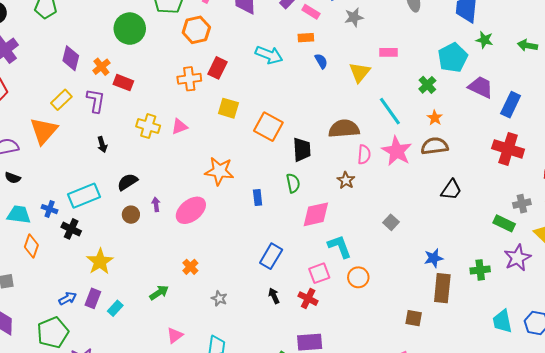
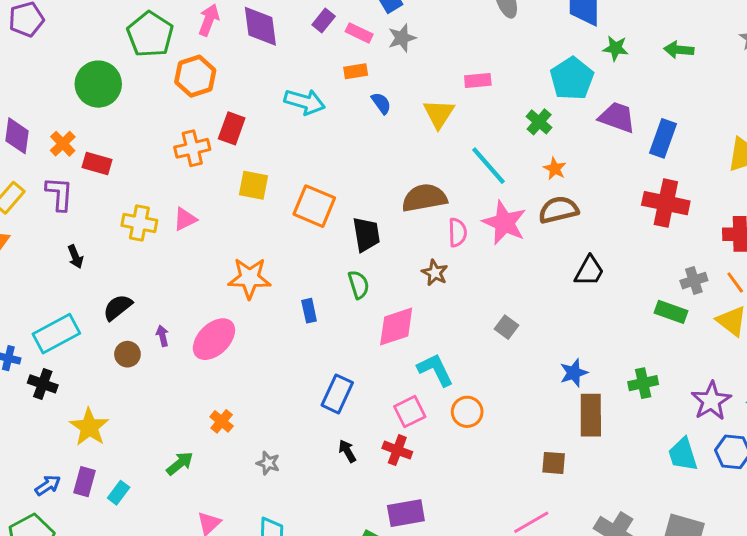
gray star: (354, 17) -> (402, 38), moved
purple star: (517, 258) -> (711, 401), moved

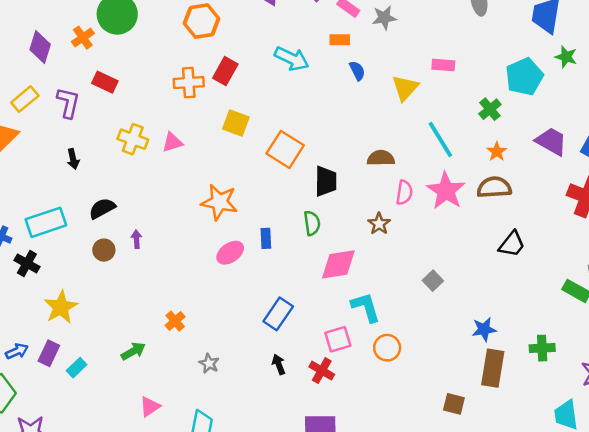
purple trapezoid: (617, 117) -> (551, 141), moved
orange cross: (63, 144) -> (83, 38), moved
brown semicircle: (424, 198) -> (381, 158), size x0.7
pink ellipse: (214, 339) -> (230, 253), moved, size x0.7

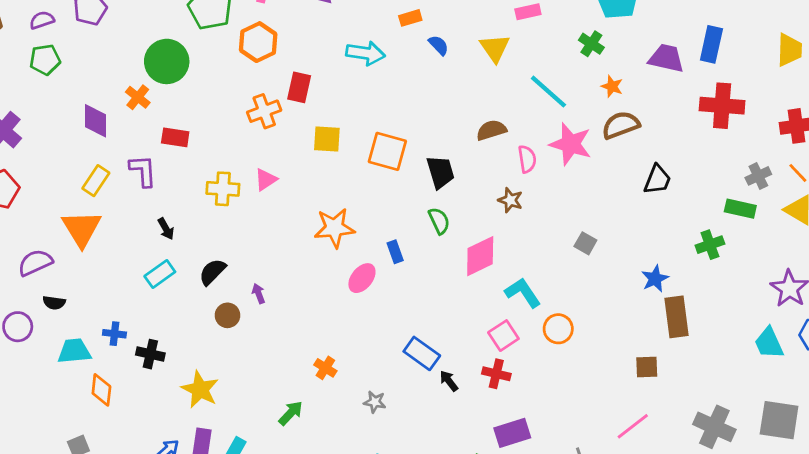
cyan rectangle: (46, 222) -> (160, 274), moved, size x0.7
blue rectangle: (278, 314) -> (422, 353), moved, turned -72
green cross: (542, 348) -> (710, 245), moved

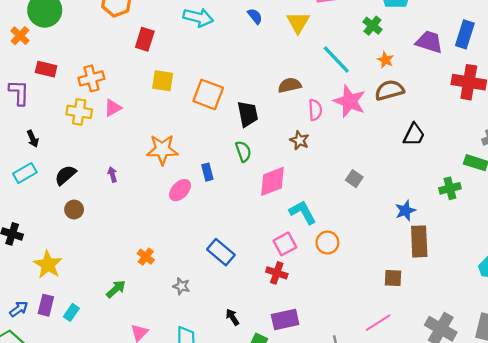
orange cross: (264, 111) -> (91, 78), moved
purple arrow: (259, 294) -> (112, 174), moved
black arrow: (449, 381) -> (232, 317), moved

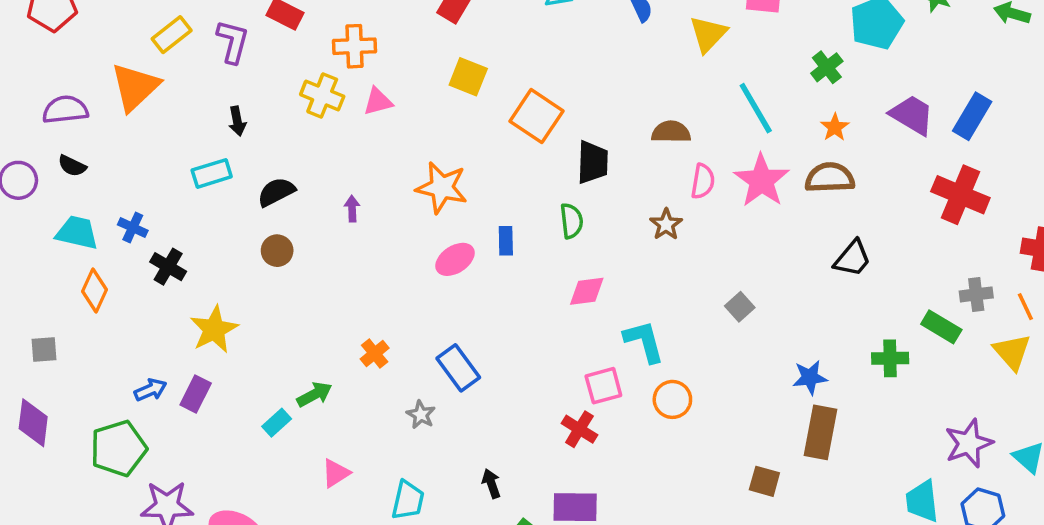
pink diamond: (272, 181) -> (587, 291), moved, size x0.7
blue rectangle: (221, 252) -> (458, 368), moved
cyan rectangle: (71, 312) -> (277, 423), moved

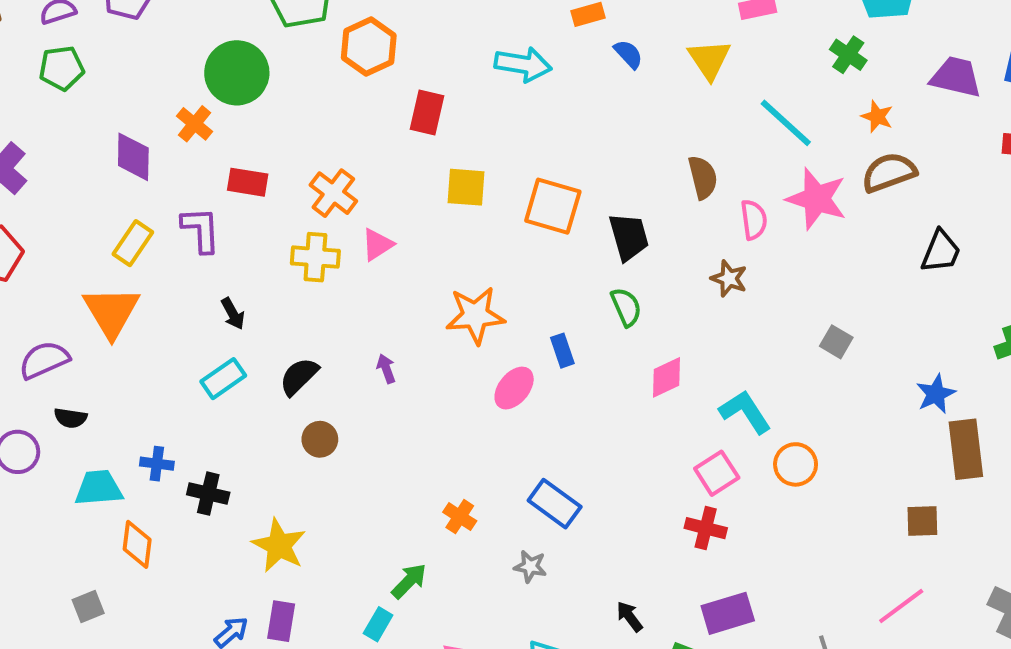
orange cross: (355, 46) -> (333, 193), turned -33
brown semicircle: (671, 132) -> (703, 177), turned 93
gray square: (44, 349) -> (88, 606), moved

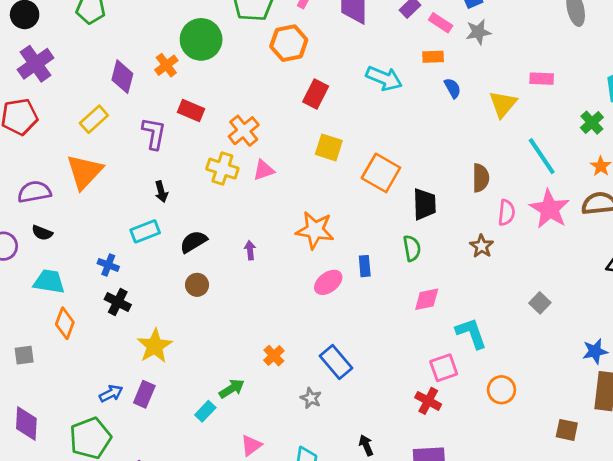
yellow rectangle: (133, 243) -> (94, 119), moved
blue cross: (157, 464) -> (108, 265), moved
orange circle: (796, 464) -> (501, 390), moved

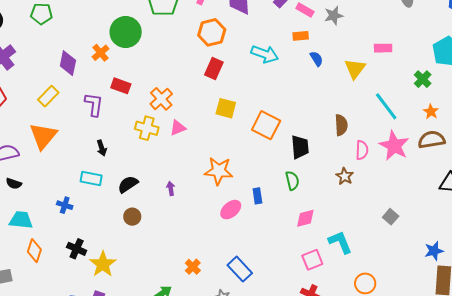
orange hexagon: (289, 43) -> (212, 32), moved
cyan rectangle: (145, 231) -> (91, 178), turned 35
black cross: (118, 302) -> (77, 249), moved
pink square: (444, 368) -> (312, 260), moved

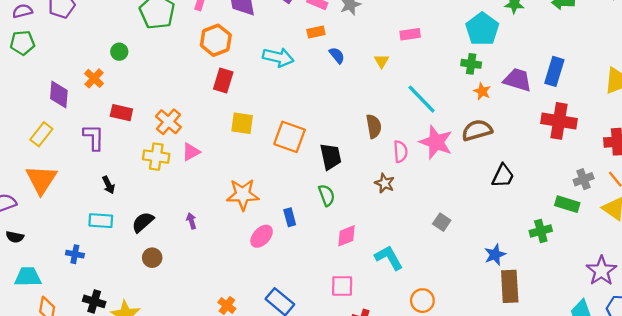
green circle: (126, 32) -> (119, 52), size x0.5
yellow triangle: (355, 69) -> (381, 61), size x0.6
green cross: (423, 79) -> (471, 64), moved, turned -30
orange star: (431, 112) -> (482, 91), moved
pink square: (312, 260) -> (342, 286), moved, turned 30

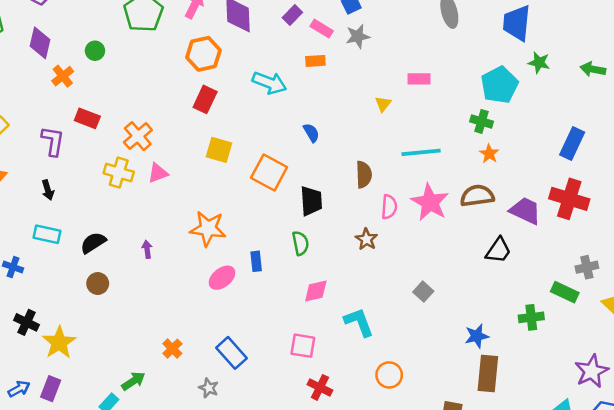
blue semicircle: (337, 55) -> (311, 133), moved
purple trapezoid: (518, 80) -> (525, 211), moved
purple diamond: (59, 95) -> (40, 43), moved
cyan line: (422, 99) -> (421, 152), turned -60
black arrow: (108, 185) -> (48, 190), moved

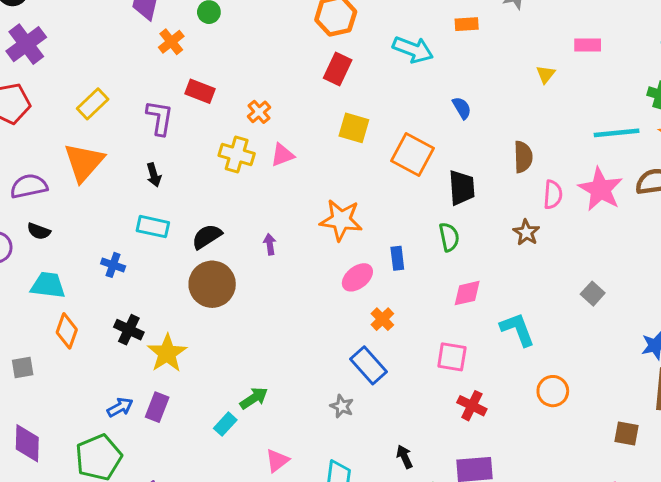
orange cross: (138, 136) -> (259, 112), size x0.7
cyan line: (421, 152) -> (617, 133), moved
brown circle: (98, 284) -> (212, 284), size x1.8
orange cross: (172, 349) -> (382, 319), moved

